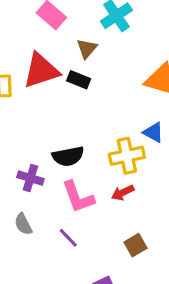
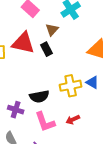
red triangle: (41, 71) -> (23, 43), turned 30
black rectangle: (79, 80) -> (46, 49), turned 40
yellow cross: (127, 156) -> (71, 86), moved

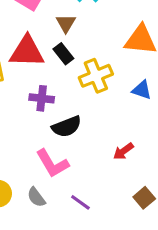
yellow cross: (71, 86) -> (96, 76), moved
purple cross: (16, 110) -> (42, 98), moved
pink L-shape: (45, 122) -> (52, 163), moved

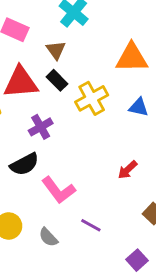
purple cross: (42, 98) -> (41, 127), turned -30
black semicircle: (67, 127) -> (24, 164), moved
gray semicircle: (36, 197) -> (48, 237), moved

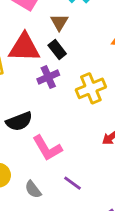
yellow cross: (92, 98) -> (91, 88), moved
purple cross: (41, 127) -> (48, 77), moved

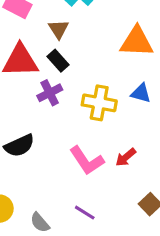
yellow cross: (91, 88) -> (99, 103), turned 36
pink L-shape: (47, 148) -> (87, 161), moved

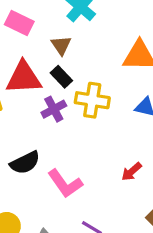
yellow cross: (99, 103) -> (92, 100), moved
pink L-shape: (87, 161) -> (65, 184), moved

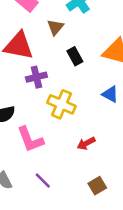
black rectangle: (61, 77) -> (75, 56), moved
yellow cross: (92, 100) -> (61, 104), moved

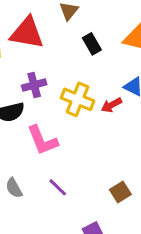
purple cross: (36, 77) -> (34, 85), moved
red arrow: (86, 143) -> (111, 105), moved

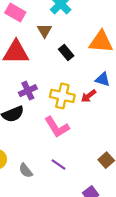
pink L-shape: (42, 140) -> (57, 127), moved

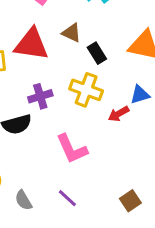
brown triangle: (45, 31) -> (72, 33), moved, turned -42
blue triangle: (103, 79) -> (140, 95), turned -42
yellow cross: (62, 96) -> (86, 90), moved

